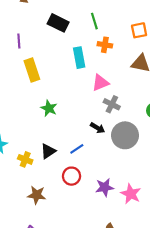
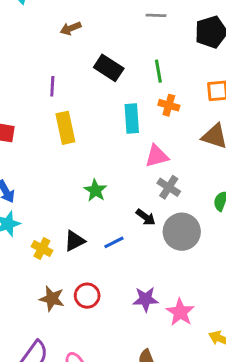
green star: (49, 108) -> (95, 190), moved
red circle: (72, 176) -> (87, 296), moved

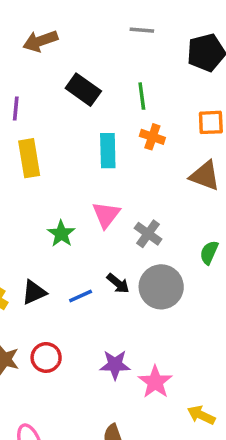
brown arrow: (71, 28) -> (40, 41), size x1.4
pink triangle: (157, 156) -> (106, 215), moved, turned -40
black arrow: (146, 217) -> (118, 283), moved

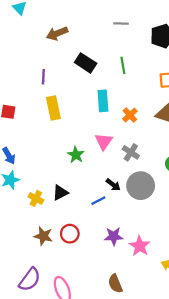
orange cross: (152, 137) -> (130, 115), moved, turned 32
blue line: (81, 296) -> (98, 201), moved

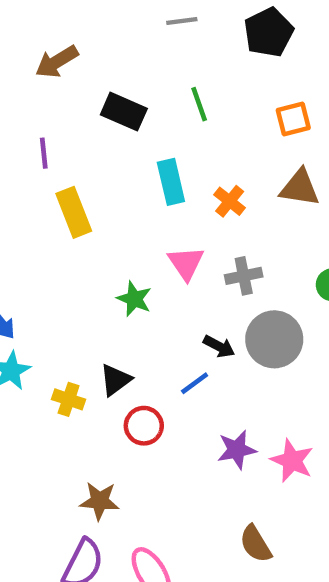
gray cross: (131, 152) -> (244, 276), turned -35
red circle: (70, 234) -> (144, 426), moved
brown star: (43, 236) -> (100, 501), moved

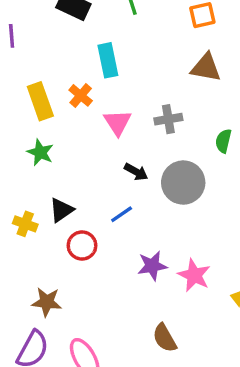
orange cross: (230, 201) -> (81, 95), moved
yellow rectangle: (74, 212) -> (40, 101), moved
gray cross: (244, 276) -> (168, 119), moved
green star: (134, 299) -> (40, 152), moved
black arrow: (219, 346) -> (136, 172), moved

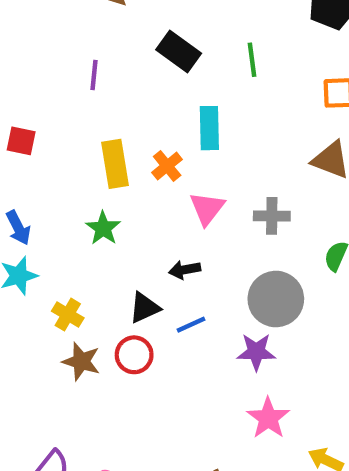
black arrow: (136, 172) -> (185, 270), moved, turned 130
black triangle: (61, 210) -> (145, 308), moved
purple star: (152, 266) -> (256, 352), moved
brown star: (47, 302) -> (81, 361), moved

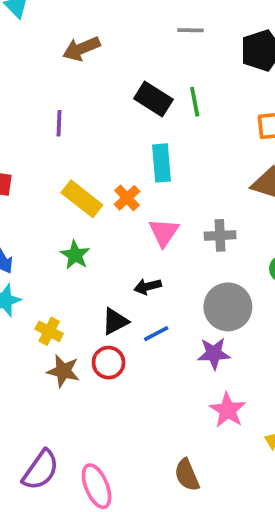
black rectangle: (179, 52) -> (153, 99), moved
yellow rectangle: (115, 164) -> (82, 199), turned -39

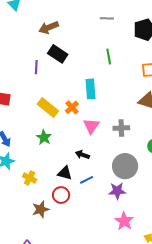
black rectangle: (153, 99) -> (58, 54), moved
black arrow: (148, 286) -> (82, 155), turned 32
black triangle: (115, 321) -> (65, 173), turned 42
brown star: (63, 371) -> (41, 209), moved, turned -30

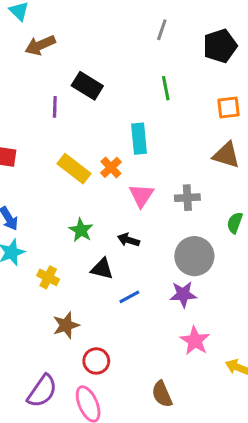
gray line: (107, 18) -> (162, 30), turned -72
brown arrow: (49, 28) -> (40, 45), moved
green star: (44, 137) -> (81, 230), moved
blue line: (87, 180) -> (129, 297), moved
red circle: (61, 195) -> (96, 361), moved

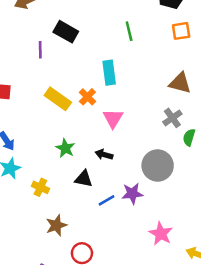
orange square: (228, 107) -> (181, 31), moved
gray cross: (187, 198) -> (172, 118), moved, turned -30
purple star: (183, 294) -> (132, 193), moved

